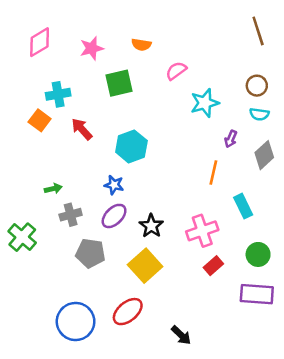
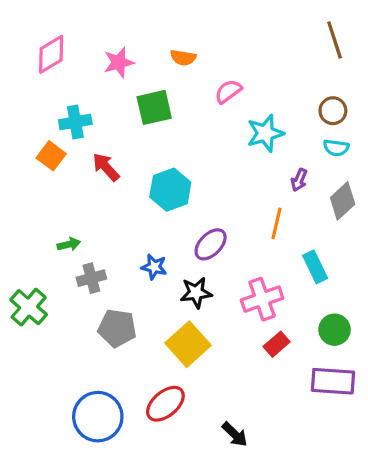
blue star: (114, 185) -> (154, 267), moved
purple ellipse: (114, 216) -> (211, 244), moved
black star: (151, 226) -> (196, 293), turned 30

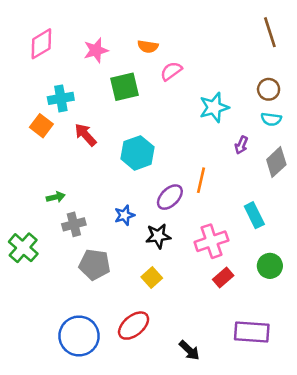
pink semicircle: (228, 91) -> (171, 71), moved
orange line: (277, 223) -> (201, 180), moved
blue star: (154, 267) -> (124, 215), turned -30
yellow square: (188, 344) -> (152, 278), size x0.6
purple rectangle: (333, 381) -> (252, 332), moved

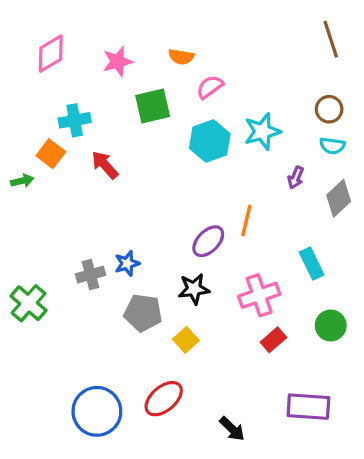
cyan hexagon: (137, 153) -> (210, 141), moved
green arrow: (56, 197) -> (22, 181), moved
blue star: (124, 215) -> (127, 263), moved
gray pentagon: (95, 265) -> (143, 313), moved

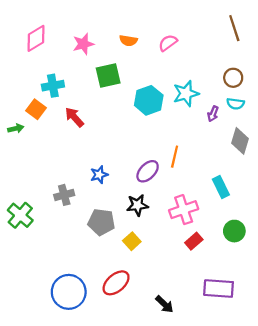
pink semicircle: (210, 87) -> (168, 43), moved
purple arrow: (296, 178) -> (213, 114), moved
gray diamond: (339, 198) -> (240, 141), turned -30
blue star: (127, 263) -> (99, 175), moved

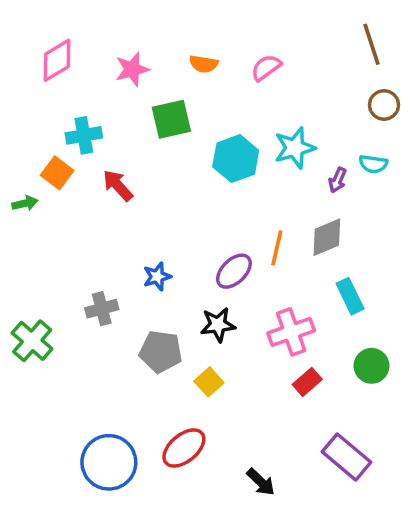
brown circle: (233, 78) -> (384, 105), moved
gray diamond: (240, 141) -> (327, 237), moved, turned 50
purple rectangle: (219, 288) -> (346, 457), turned 36

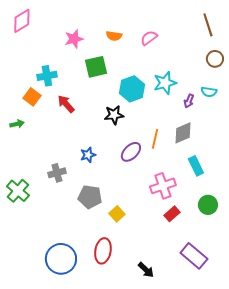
pink diamond: (57, 60) -> (22, 21), moved
green arrow: (25, 203) -> (17, 124), moved
black star: (218, 325) -> (114, 115), moved
red ellipse: (184, 448) -> (103, 251), turned -40

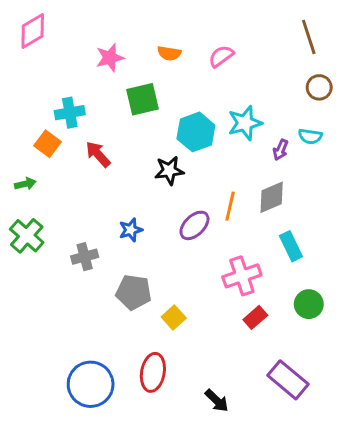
green cross: (18, 191) -> (27, 236), moved

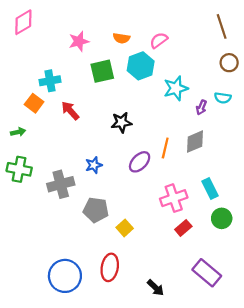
cyan hexagon: (196, 132) -> (141, 66), moved
green cross: (27, 236) -> (19, 169), turned -30
cyan rectangle: (291, 246) -> (210, 189), moved
gray cross: (85, 257) -> (61, 184), size x1.4

